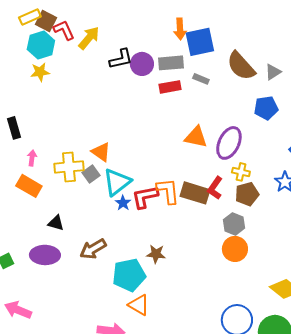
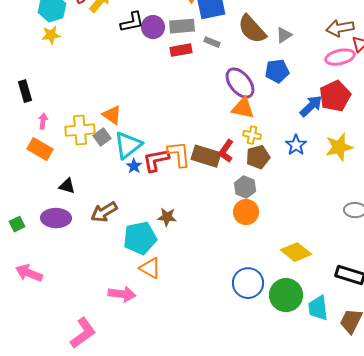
orange triangle: (196, 137) -> (243, 108), moved
purple ellipse: (229, 143) -> (240, 83), moved, turned -64

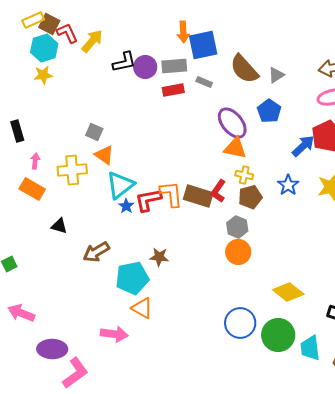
blue pentagon: (277, 71) -> (269, 111), turned -30
gray square: (102, 137) -> (94, 132), moved, turned -30
purple ellipse: (56, 218) -> (52, 349), moved

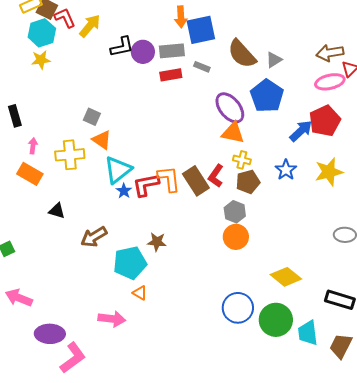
blue pentagon: (269, 111) -> (267, 96), size x1.4
brown rectangle: (198, 196) -> (196, 181), turned 40
orange triangle: (142, 308) -> (140, 293), size x0.7

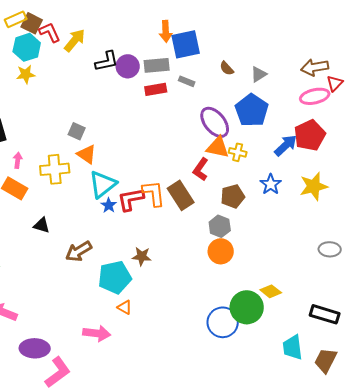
brown semicircle: (242, 54) -> (227, 68), size x0.5
yellow cross: (242, 160) -> (238, 152), moved
red L-shape: (216, 176) -> (201, 169), moved
yellow diamond: (286, 277) -> (271, 291), size x0.7
green circle: (276, 320) -> (247, 307), moved

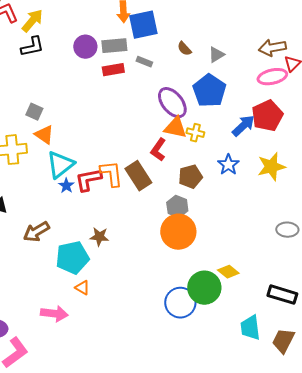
black L-shape: (107, 61) -> (32, 47), moved
orange circle: (221, 251) -> (178, 232), size x1.4

